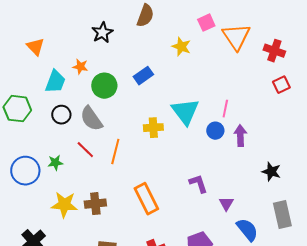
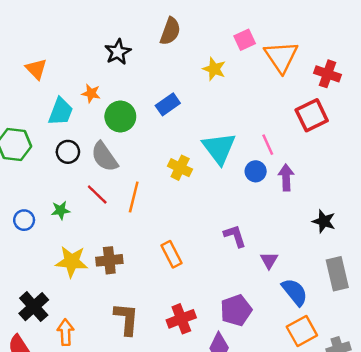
red square: (281, 85) -> (312, 115), moved, size x1.5
pink line: (225, 109) -> (268, 145), turned -36
yellow cross: (153, 128) -> (180, 168), turned 30
blue circle: (25, 171) -> (24, 220), size x0.6
orange rectangle: (146, 199) -> (172, 254), size x0.7

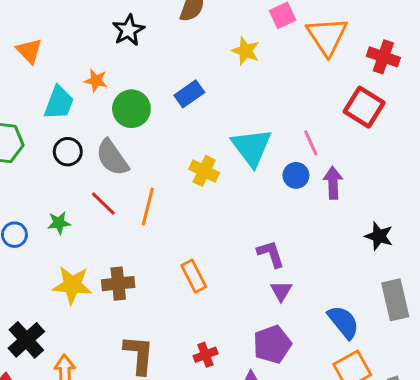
red square: (312, 115) -> (364, 107), turned -32
purple triangle: (269, 260) -> (281, 291), moved
red cross: (181, 319) -> (206, 355), size x0.7

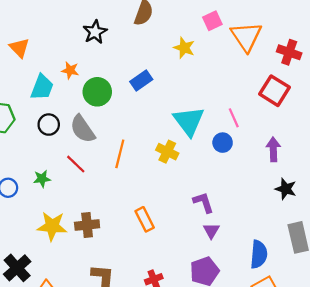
yellow cross: (204, 171) -> (167, 152), moved
purple arrow: (333, 183) -> (273, 149), moved
orange line: (148, 207) -> (120, 154), moved
blue semicircle: (343, 322) -> (259, 254), turned 44

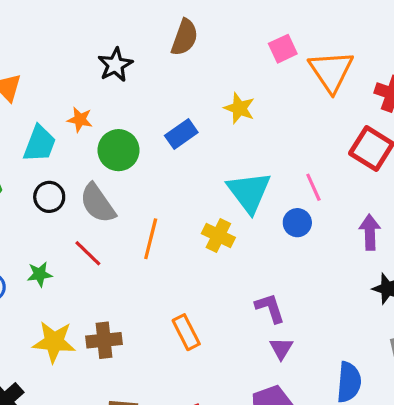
yellow star: (184, 48) -> (239, 108), moved

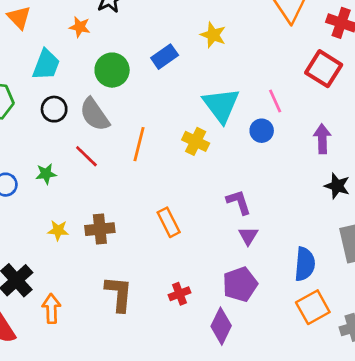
orange star: (80, 120) -> (80, 27), moved
yellow star: (54, 342) -> (58, 230), size x0.6

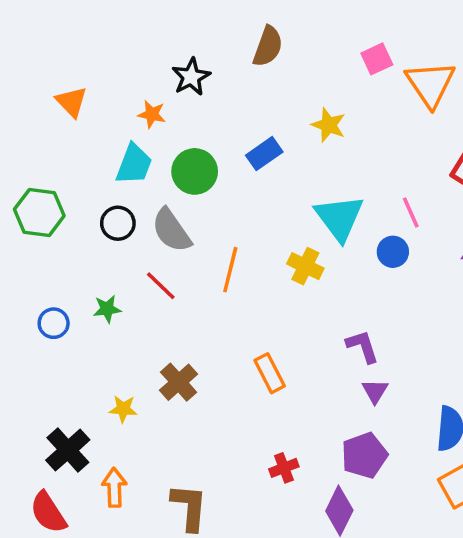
cyan trapezoid: (46, 65) -> (134, 164), moved
brown cross: (100, 229) -> (179, 382), turned -36
yellow star: (58, 230) -> (123, 409), moved
brown L-shape: (119, 294) -> (189, 507), moved

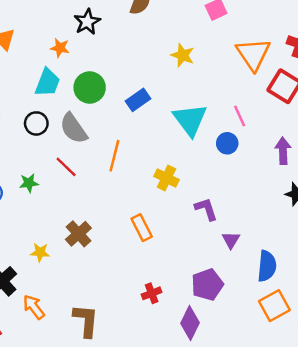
orange triangle: (430, 84) -> (253, 54), moved
blue rectangle: (264, 154) -> (138, 100), moved
yellow cross: (305, 266) -> (166, 178), moved
purple triangle: (375, 391) -> (231, 240), moved
orange arrow: (114, 487) -> (34, 307), turned -35

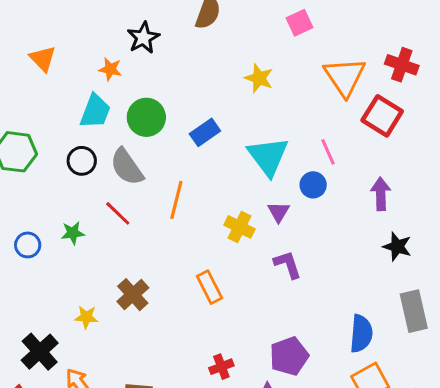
purple triangle: (231, 240) -> (279, 212), moved

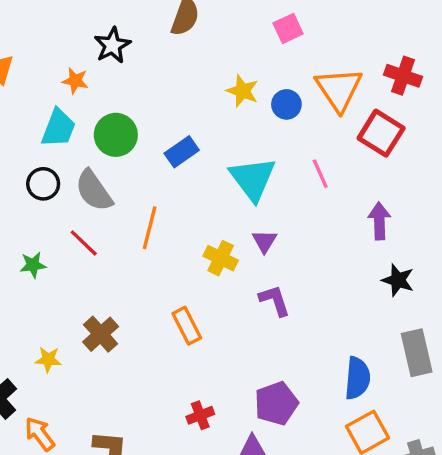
blue circle: (313, 185) -> (286, 104), moved

